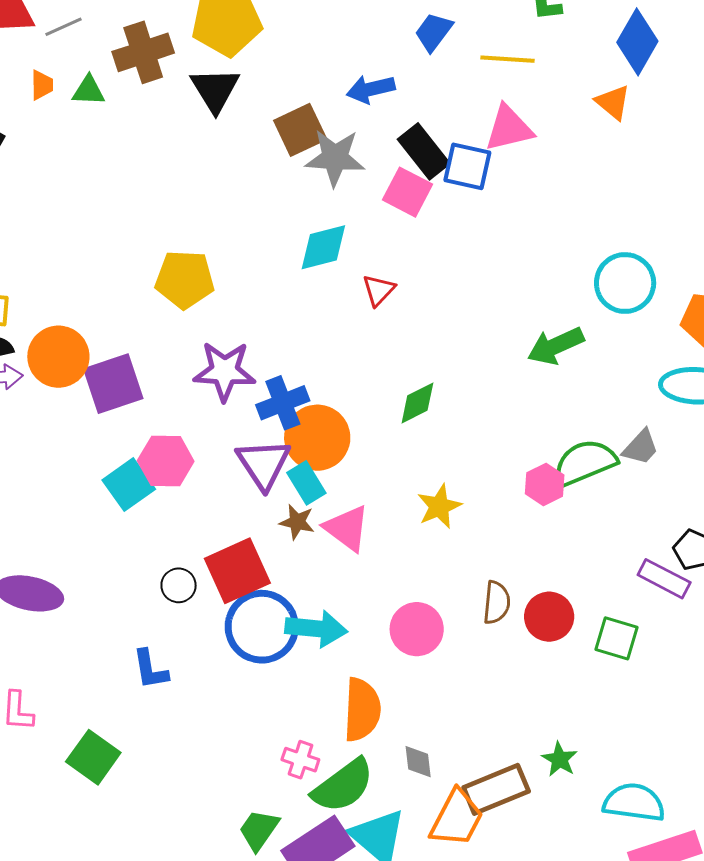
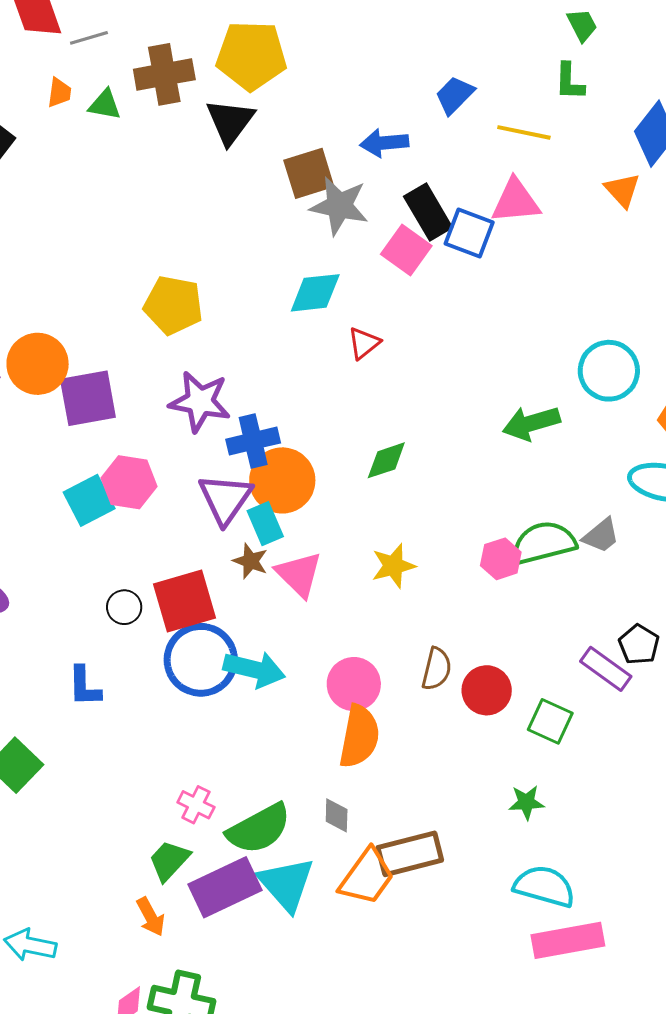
orange semicircle: (362, 710) -> (359, 736), moved
green star: (560, 759) -> (526, 802), moved, turned 30
pink cross: (300, 760) -> (196, 805), moved

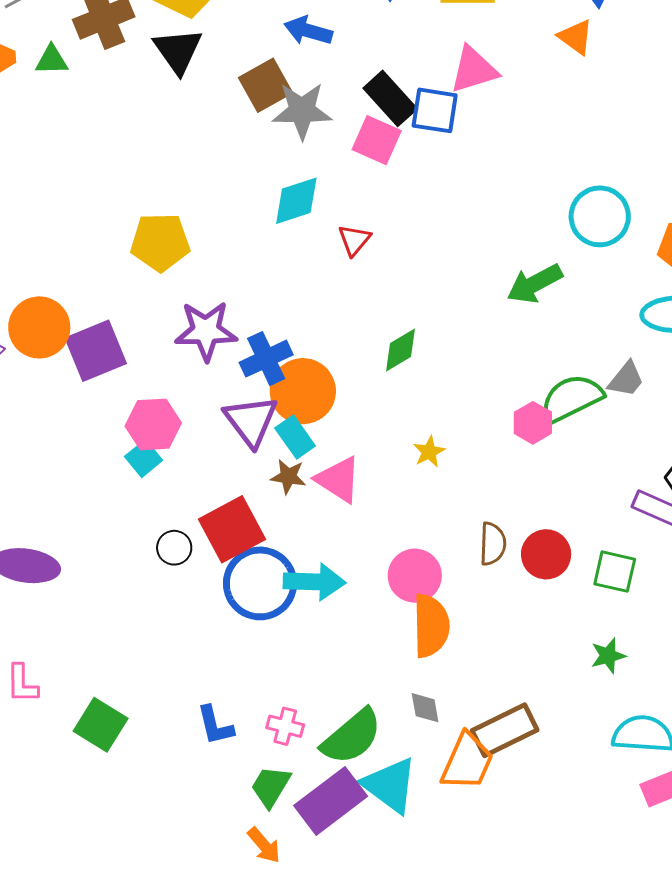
blue arrow: (384, 143) -> (308, 31), moved, turned 33
cyan square: (89, 500) -> (144, 458), moved, size x0.7
yellow star: (393, 566) -> (429, 452), size x0.7
blue L-shape: (84, 686) -> (215, 725), moved

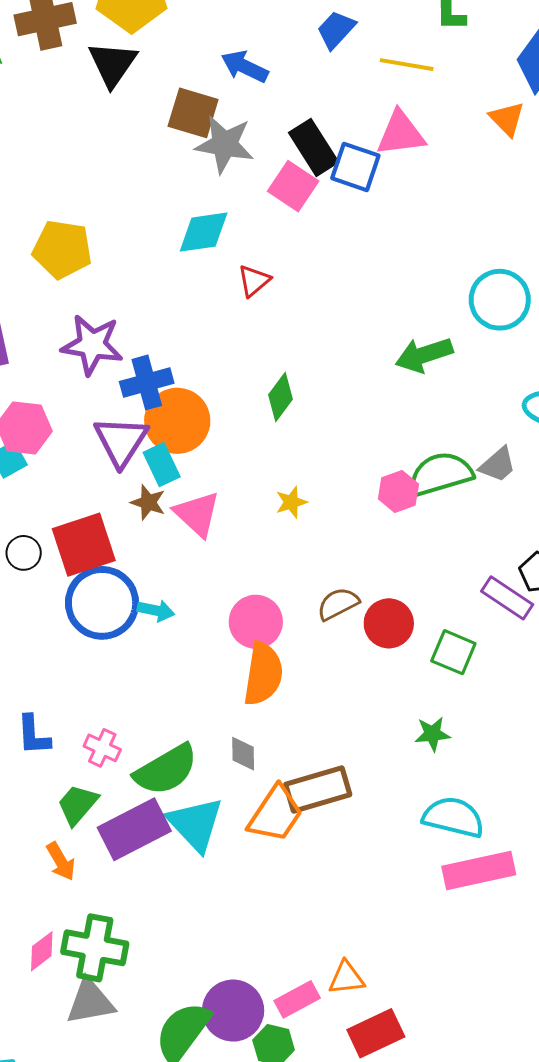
brown square: (265, 85) -> (193, 113), turned 36
green diamond: (401, 350) -> (281, 397), turned -33
brown semicircle: (493, 544) -> (338, 604), turned -129
cyan arrow: (314, 582) -> (156, 611), size x0.6

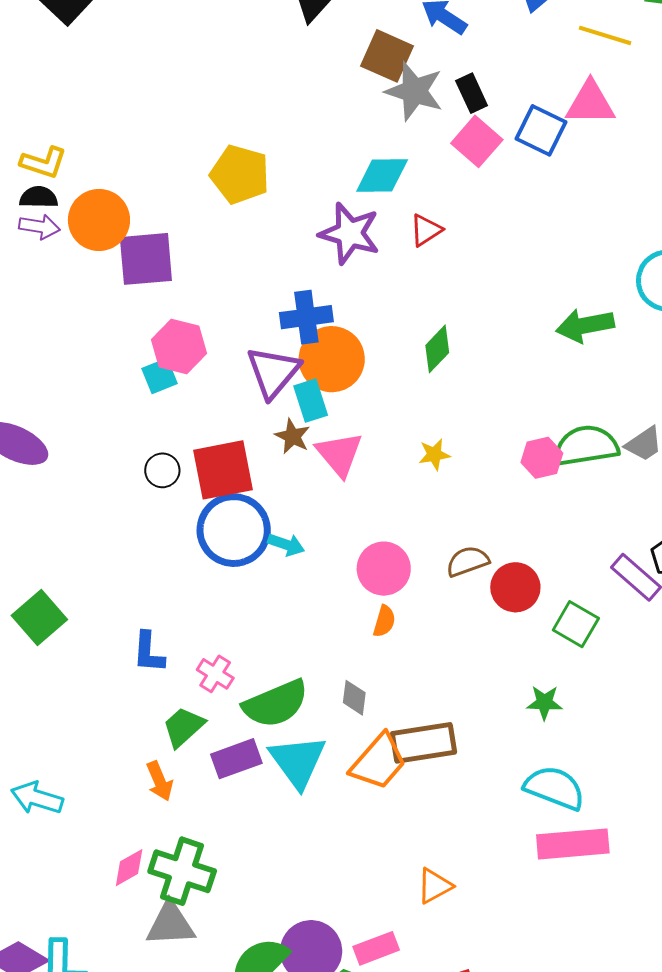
black rectangle: (314, 147) -> (472, 93), moved, size x0.7
purple star: (92, 345) -> (350, 233), moved
orange semicircle: (263, 674) -> (384, 621), size x0.5
purple rectangle: (134, 829) -> (236, 759), size x0.7
orange triangle: (346, 978) -> (435, 886), moved, turned -30

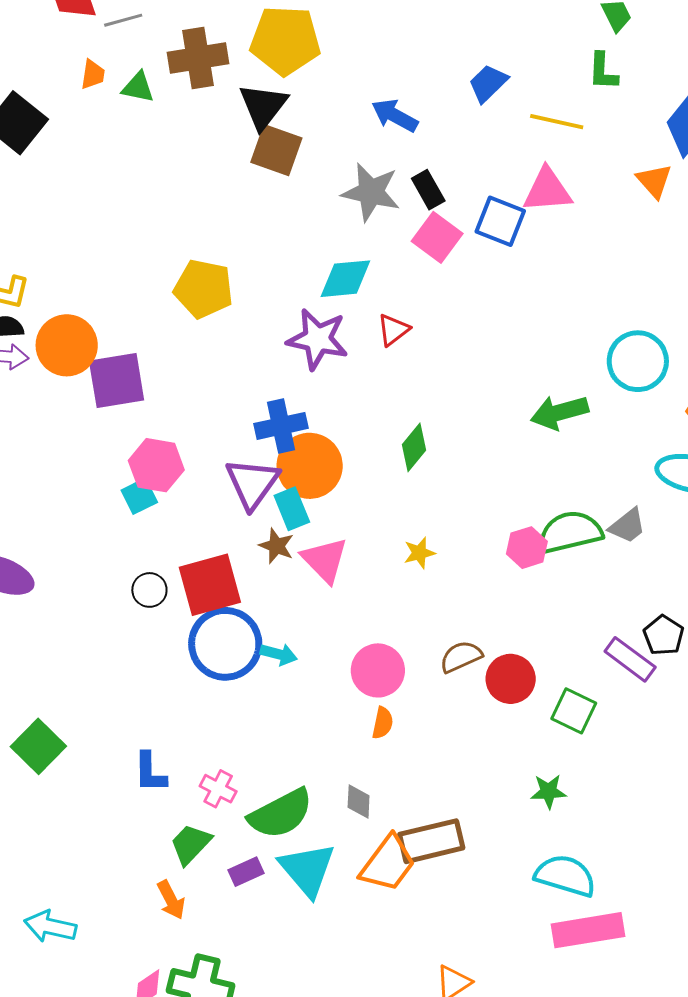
brown square: (387, 56) -> (276, 150), moved
purple rectangle: (236, 759) -> (246, 872), size x0.7

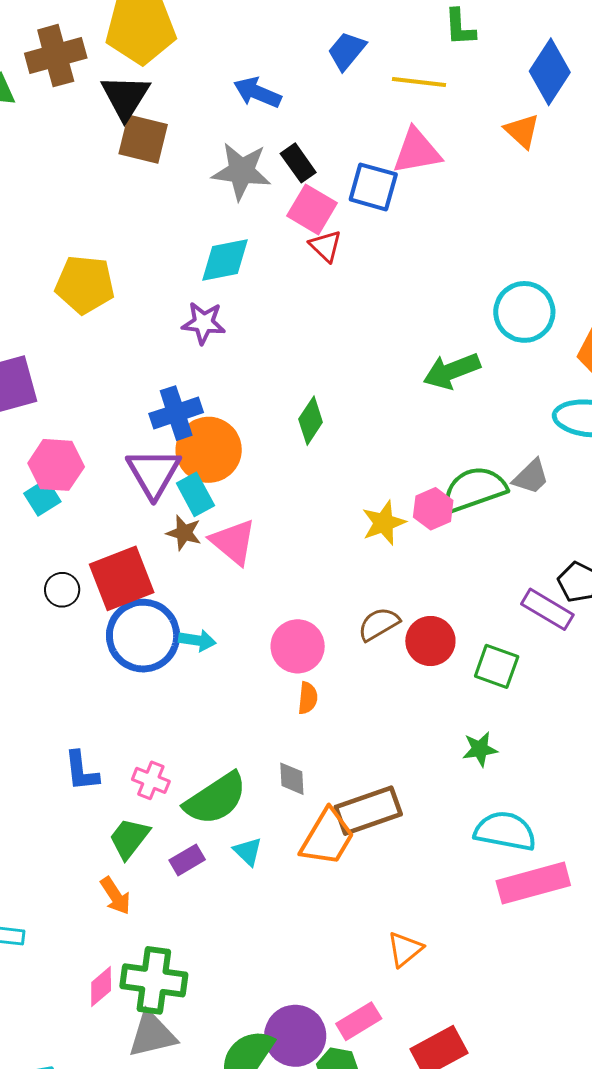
red triangle: (393, 330) -> (326, 246), moved, turned -33
purple star: (318, 339) -> (204, 323), size x0.7
yellow star: (419, 553) -> (384, 523), moved, size x1.4
cyan triangle: (307, 869) -> (248, 852), size x0.5

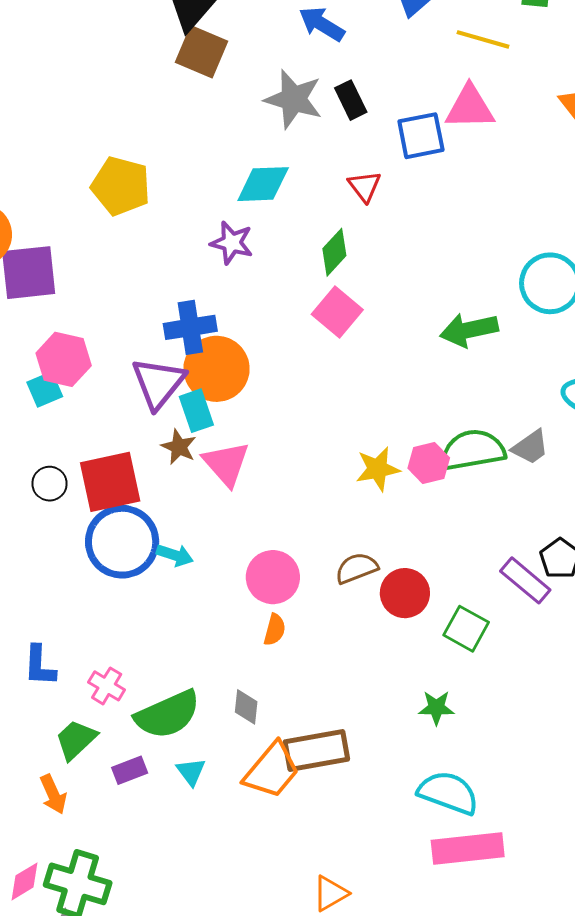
blue square: (373, 187) -> (421, 136), turned -36
pink square: (312, 209) -> (337, 312), moved
green diamond: (311, 421) -> (334, 252), moved

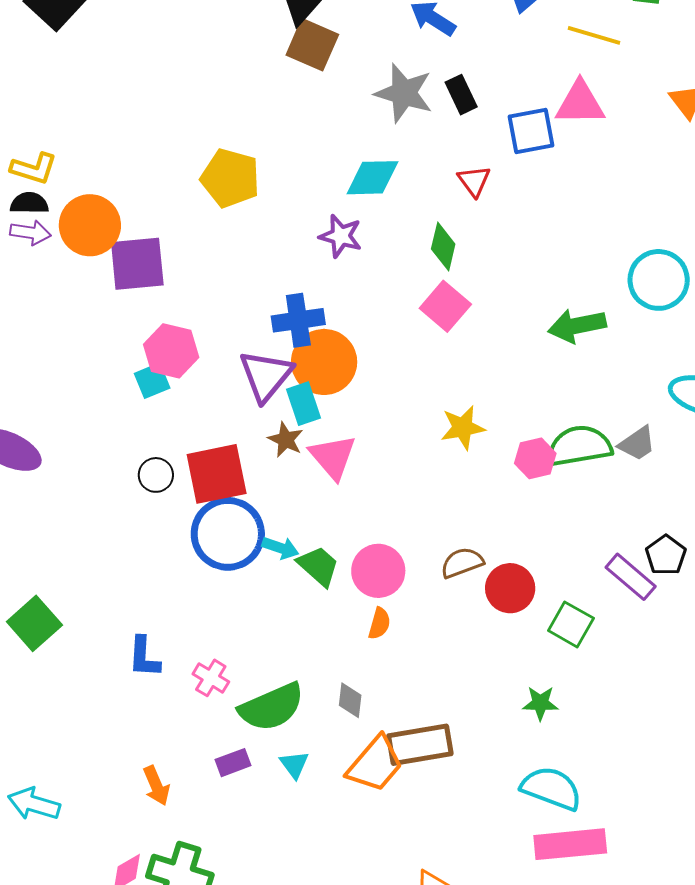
green diamond: (334, 252) -> (443, 247), turned -30
yellow star: (378, 469) -> (463, 428), moved
green trapezoid: (76, 740) -> (318, 566), moved, turned 84

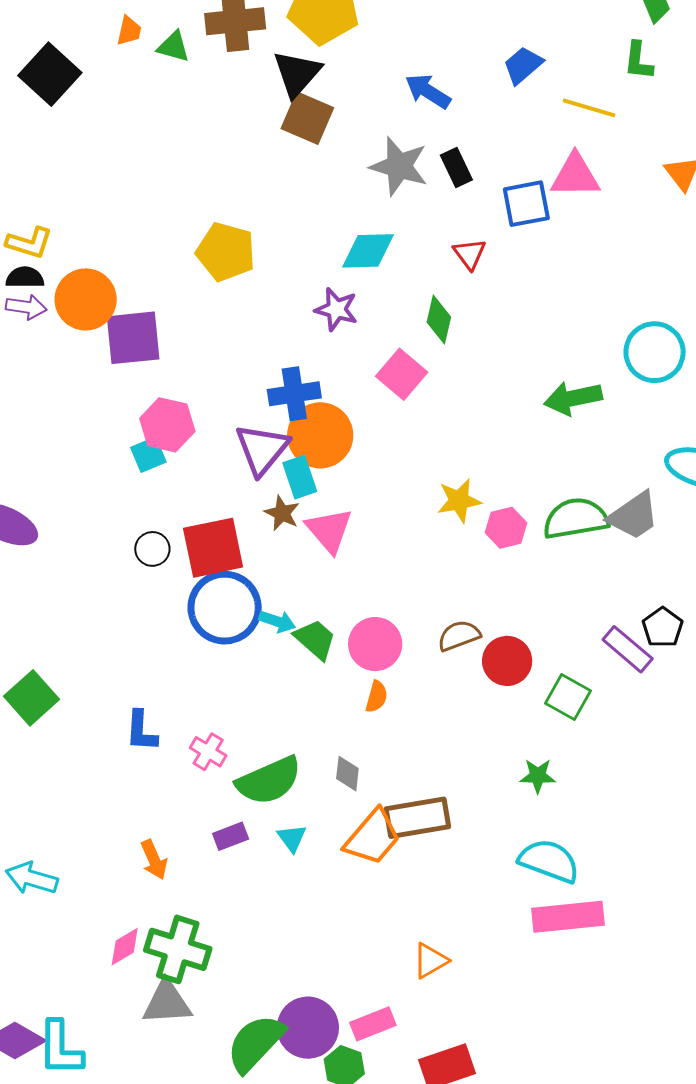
pink square: (445, 306) -> (402, 374), moved
gray trapezoid: (637, 444) -> (634, 516), size x1.4
pink hexagon: (535, 458) -> (506, 528), moved

